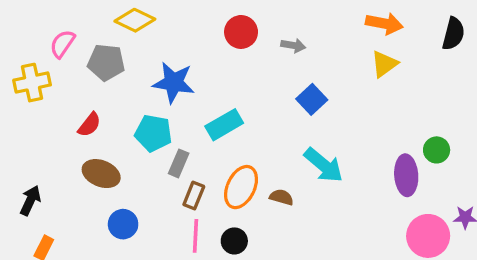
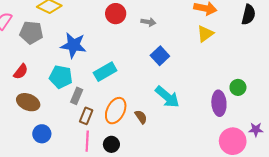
brown semicircle: (281, 197) -> (141, 117), turned 40

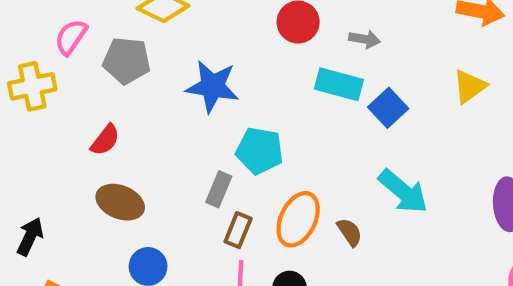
yellow triangle: (205, 34) -> (470, 86), moved
cyan rectangle: (105, 72) -> (339, 84), moved, turned 45
cyan pentagon: (61, 77) -> (260, 151), moved

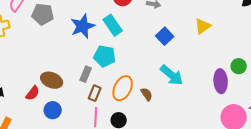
cyan rectangle: (339, 84) -> (113, 25), moved, turned 40
blue star: (212, 86) -> (83, 26), turned -30
red semicircle: (105, 140) -> (33, 93), moved
brown ellipse: (120, 202) -> (52, 80), moved

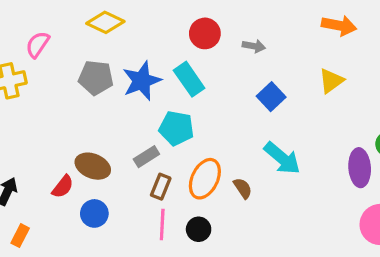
gray pentagon: (43, 14) -> (96, 78), moved
gray rectangle: (86, 74) -> (146, 157), turned 35

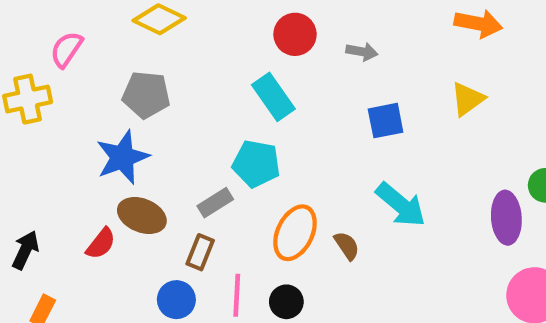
blue star: (142, 81) -> (122, 157), moved
blue square: (271, 97) -> (386, 121), turned 32
brown rectangle: (161, 187) -> (200, 252), moved
blue circle: (94, 213) -> (176, 300), moved

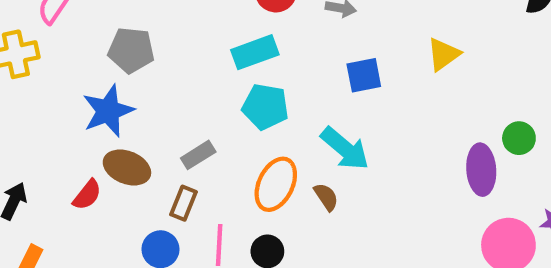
cyan rectangle: (273, 97) -> (255, 52), turned -75
cyan pentagon: (256, 164) -> (265, 107), moved
cyan arrow: (401, 205) -> (345, 149), moved

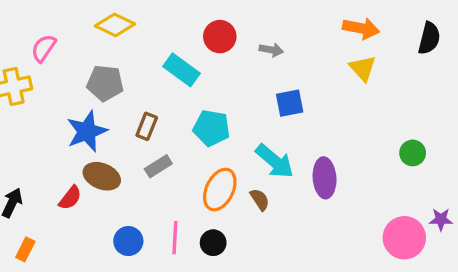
cyan rectangle: (255, 52) -> (182, 70), moved, turned 56
yellow triangle: (444, 54) -> (363, 68), moved, turned -36
purple ellipse: (481, 170) -> (325, 178), moved
brown rectangle: (184, 203) -> (147, 126), moved

